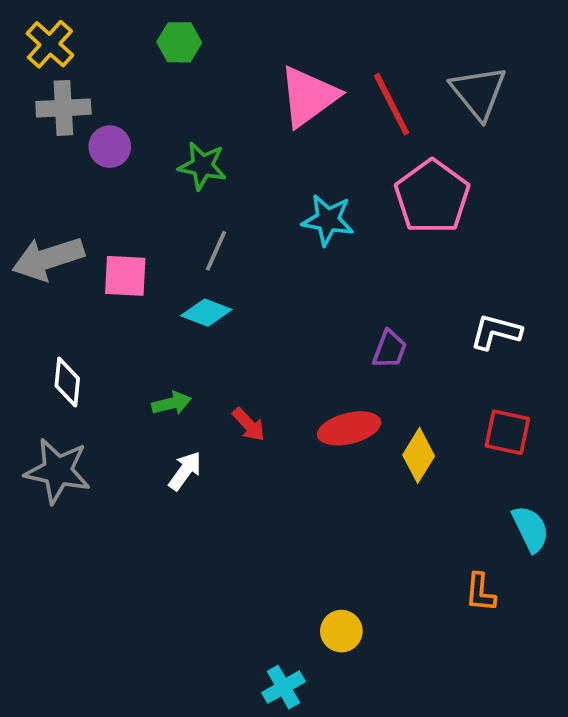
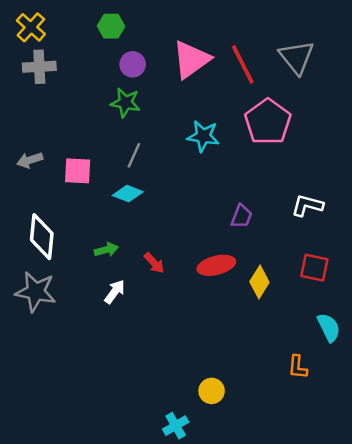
purple circle: (110, 147) -> (133, 64), moved
gray arrow: (48, 259) -> (30, 160), size x0.6
white diamond: (67, 382) -> (42, 237), size x1.5

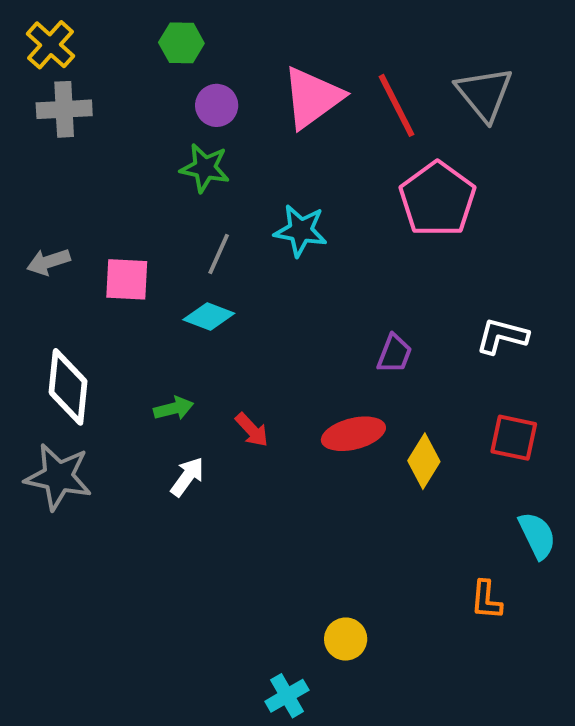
cyan star: (203, 136) -> (301, 230), moved

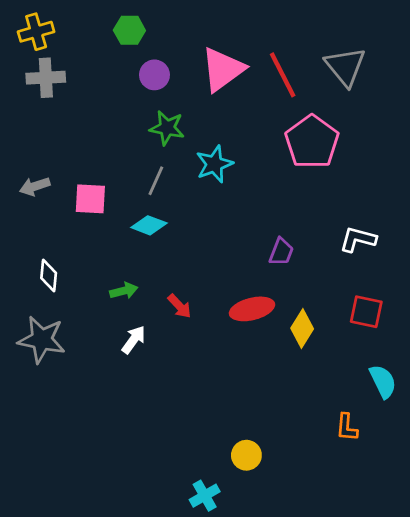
yellow cross: (50, 45) -> (36, 32), turned 32
green star: (205, 168) -> (167, 128), moved
cyan star: (301, 230) -> (214, 164), turned -30
white diamond: (68, 387) -> (49, 276), size x0.6

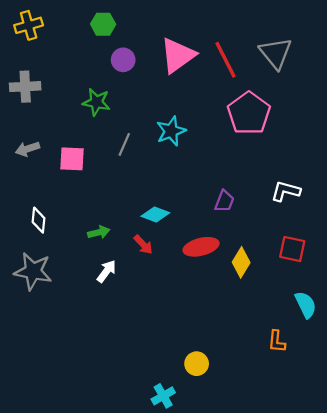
gray cross: (46, 78) -> (25, 87), moved
green star: (167, 128) -> (96, 102), moved
cyan diamond: (149, 225) -> (155, 215), moved

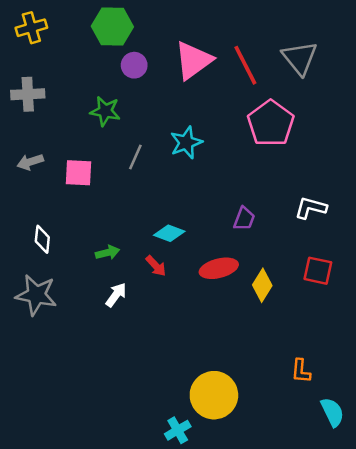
green hexagon: (103, 24) -> (112, 27), size x1.5
cyan semicircle: (306, 305) -> (332, 412), moved
yellow circle: (197, 364) -> (214, 395), size x1.8

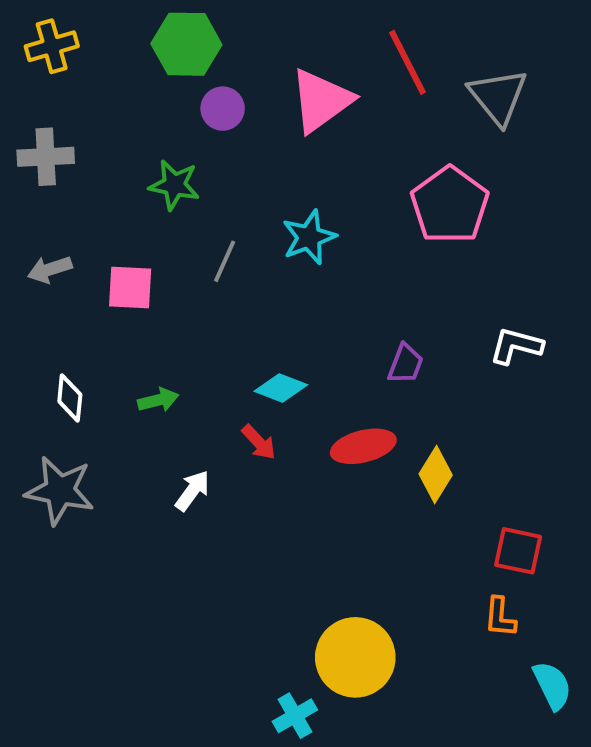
red line: (245, 65) -> (408, 62), moved
green arrow: (108, 253) -> (158, 400), moved
red square: (318, 271) -> (518, 551), moved

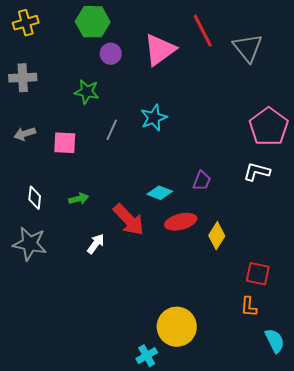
pink pentagon: (450, 205) -> (269, 127), moved
cyan diamond: (281, 388) -> (160, 193), moved
red arrow: (259, 442) -> (129, 220), size x1.8

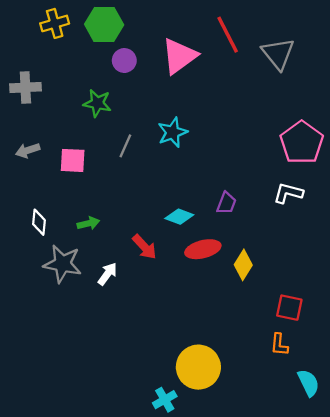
yellow cross: (26, 23) -> (55, 23), moved
red arrow: (129, 220) -> (144, 247), size x0.7
gray star: (30, 244) -> (63, 264), moved

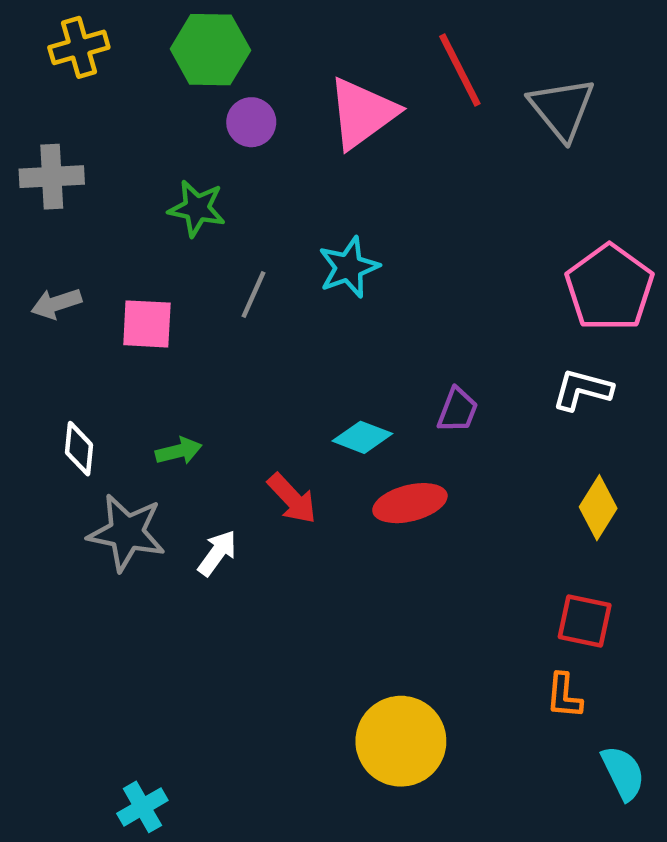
yellow cross: (55, 23) -> (79, 47), moved
yellow diamond: (243, 265) -> (598, 508), moved
cyan cross: (165, 400) -> (142, 807), moved

